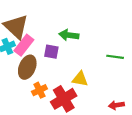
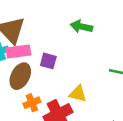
green arrow: (69, 35) -> (81, 27), moved
pink rectangle: (24, 45) -> (18, 51), turned 40

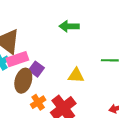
purple square: (48, 61) -> (36, 69), moved, turned 32
yellow triangle: (78, 94) -> (76, 75), moved

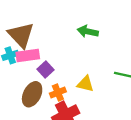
brown ellipse: (23, 81) -> (32, 94), moved
orange cross: (38, 102) -> (58, 92), moved

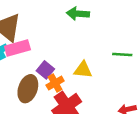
purple square: (45, 69) -> (45, 70), moved

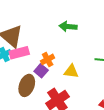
orange cross: (55, 83) -> (48, 59), moved

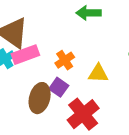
purple square: (41, 71) -> (59, 87), moved

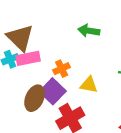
purple square: (59, 87) -> (53, 91), size x1.5

